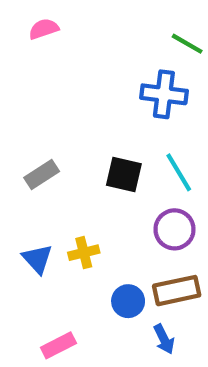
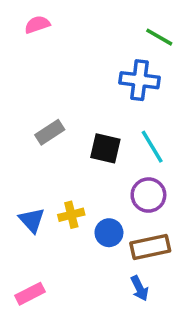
gray rectangle: (42, 175) -> (50, 132), moved
blue circle: (128, 301) -> (109, 233), moved
pink rectangle: (58, 345) -> (30, 294), moved

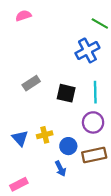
blue cross: (139, 80) -> (87, 50), turned -35
cyan line: (152, 147) -> (95, 92), turned 30
blue arrow: (139, 288) -> (60, 169), moved

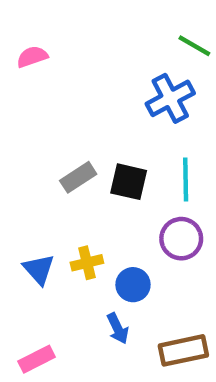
pink semicircle: (23, 16) -> (32, 57), moved
gray rectangle: (31, 83) -> (78, 177), moved
brown rectangle: (94, 155) -> (183, 350), moved

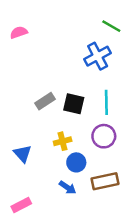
yellow cross: (87, 263) -> (63, 141), moved
blue arrow: (118, 328) -> (68, 187), turned -30
brown rectangle: (183, 350) -> (105, 181), moved

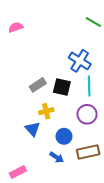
blue cross: (98, 56) -> (80, 61), moved, turned -30
yellow cross: (63, 141) -> (46, 111), moved
blue triangle: (22, 154) -> (33, 129), moved

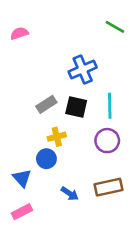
blue cross: (80, 61) -> (83, 70), moved, turned 35
blue triangle: (33, 129) -> (22, 178), moved
blue circle: (64, 136) -> (46, 159), moved

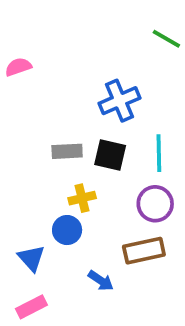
pink semicircle: (19, 33) -> (18, 67), moved
gray rectangle: (46, 104) -> (67, 151), turned 30
brown rectangle: (108, 187) -> (144, 251), moved

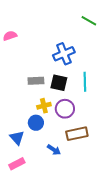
purple circle: (155, 204) -> (65, 109), moved

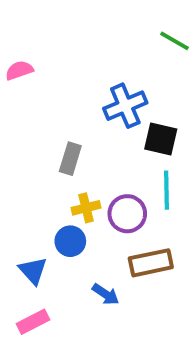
gray rectangle: (36, 81) -> (70, 159), turned -70
cyan line: (85, 82) -> (167, 190), moved
black square: (59, 83) -> (161, 139), moved

